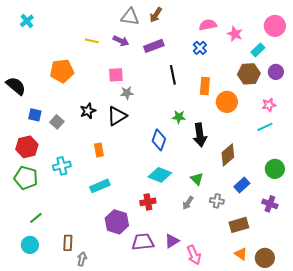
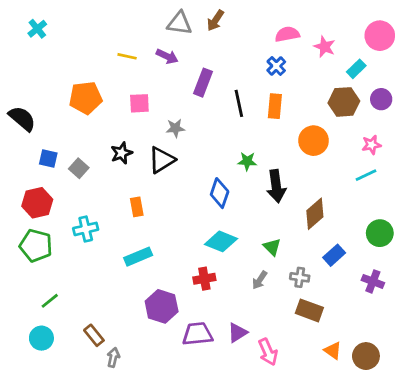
purple rectangle: (154, 46) -> (203, 83), moved, turned -48
pink square: (116, 75) -> (139, 103), moved
orange rectangle: (205, 86) -> (275, 106), moved
brown rectangle: (239, 225) -> (309, 310), moved, turned 36
brown rectangle: (68, 243) -> (94, 335), turned -42

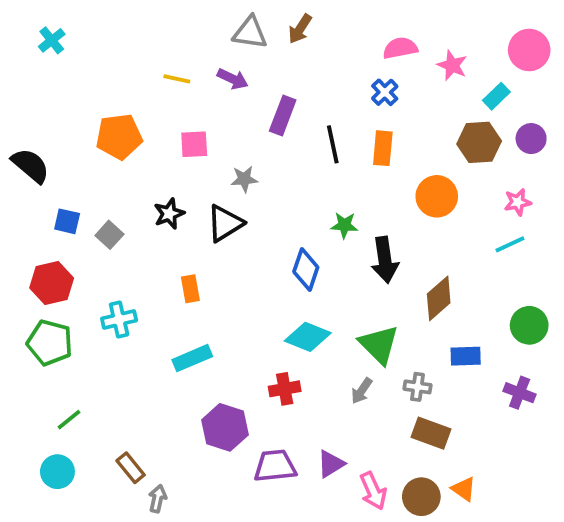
green triangle: (272, 247) -> (379, 345), size x1.6
blue rectangle: (334, 255) -> (466, 356), turned 40
brown circle: (366, 356) -> (421, 497), moved

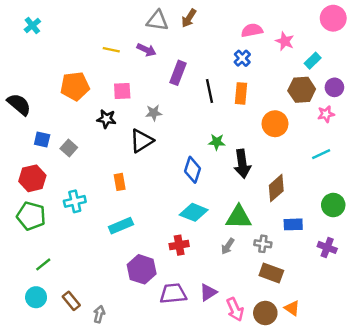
pink circle: (529, 50) -> (333, 18), moved
pink star: (518, 202) -> (326, 114), moved
black star: (169, 214) -> (106, 119), moved, turned 30
green triangle: (379, 345) -> (239, 217), turned -44
brown rectangle: (131, 468) -> (71, 301), moved

